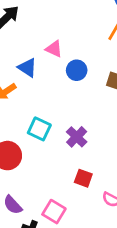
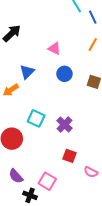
pink triangle: (54, 49) -> (54, 49), moved
blue triangle: (27, 68) -> (27, 72), turned 42

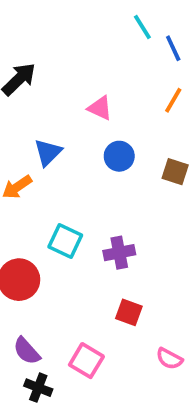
purple cross: (64, 124) -> (119, 253), turned 35
pink semicircle: (91, 172) -> (169, 359), moved
black cross: (30, 195) -> (38, 388), moved

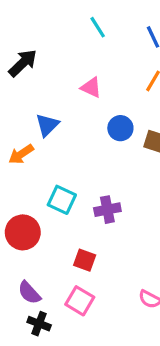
cyan line: (142, 27) -> (98, 27), moved
blue circle: (119, 156) -> (120, 128), moved
red square: (129, 312) -> (85, 260), moved

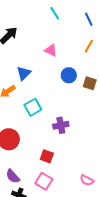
cyan square: (62, 200) -> (33, 107), moved, turned 36

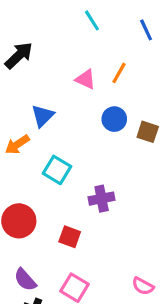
orange line: (89, 46) -> (119, 73), moved
cyan square: (33, 107) -> (57, 170), turned -30
red square: (47, 156) -> (70, 237), moved

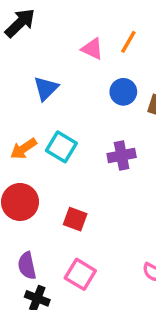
orange arrow: (17, 145) -> (23, 149), moved
purple cross: (102, 199) -> (122, 155), moved
purple semicircle: (25, 280) -> (27, 266), turned 30

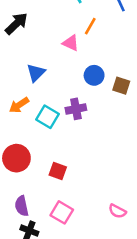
orange line: (128, 42) -> (90, 26), moved
orange arrow: (23, 149) -> (19, 105), moved
purple cross: (122, 155) -> (76, 109), moved

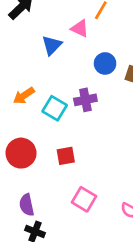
blue triangle: (36, 73) -> (52, 45), moved
red square: (58, 171) -> (66, 156), moved, turned -30
pink square: (62, 212) -> (84, 199), moved

